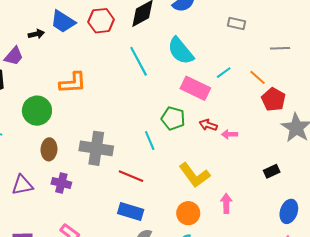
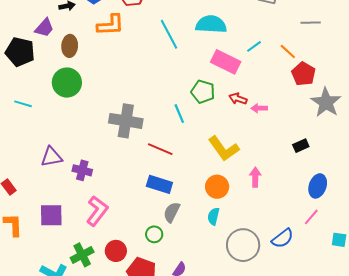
cyan semicircle: (181, 51) -> (211, 24), turned 132
orange L-shape: (73, 83) -> (110, 25), moved
brown ellipse: (49, 149) -> (70, 46), moved
purple cross: (61, 183) -> (82, 170), moved

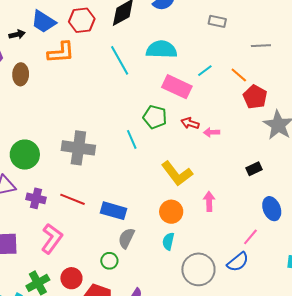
green circle: (67, 83) -> (25, 155), moved
red line: (160, 149) -> (73, 199), moved
blue ellipse: (318, 186) -> (272, 209), turned -40
pink line: (311, 217) -> (250, 237), moved

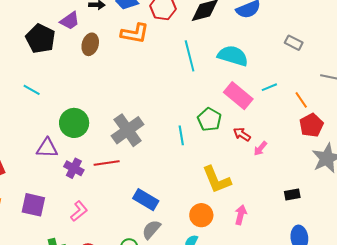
pink arrow: (212, 132) -> (260, 149), turned -63
gray cross: (78, 148) -> (128, 130), turned 32
red line: (73, 199) -> (107, 163), moved, turned -45
pink L-shape: (52, 239) -> (79, 211), size x0.7

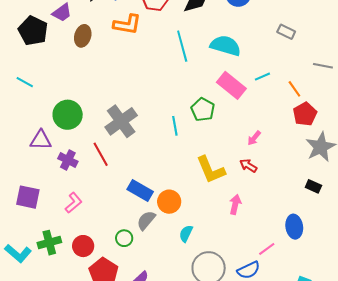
red arrow: (242, 134) -> (248, 166), moved
red line: (107, 163) -> (101, 154), turned 70
black rectangle: (292, 195) -> (313, 186), moved, turned 35
orange circle: (201, 215) -> (169, 202), moved

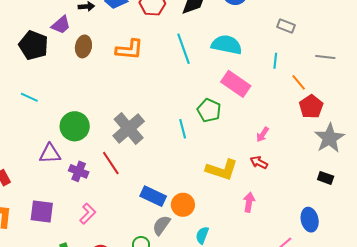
orange L-shape: (127, 24) -> (129, 49), moved
cyan line: (262, 77) -> (275, 61), moved, turned -56
yellow L-shape: (211, 170) -> (222, 170), turned -44

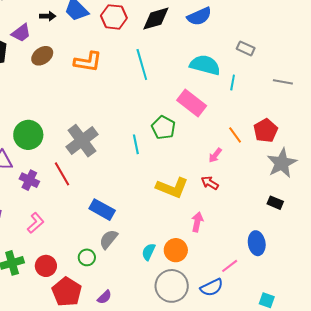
cyan semicircle: (227, 45) -> (205, 65), moved
brown ellipse: (83, 46) -> (42, 56), turned 40
orange line: (299, 82) -> (235, 135), moved
orange circle: (183, 205) -> (176, 250), moved

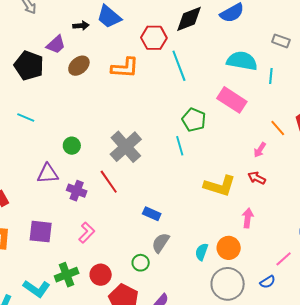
red hexagon: (114, 17) -> (154, 38), moved
green pentagon: (163, 128) -> (194, 120), moved
green circle: (28, 135) -> (72, 146), size x0.6
blue rectangle: (102, 210) -> (152, 214), size x0.7
blue semicircle: (212, 287) -> (268, 282), size x0.7

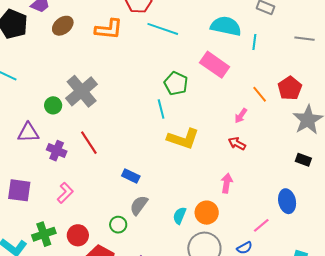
cyan line: (179, 66) -> (163, 29), turned -52
gray cross: (126, 147) -> (82, 91), moved
yellow L-shape: (220, 186) -> (183, 139), moved

